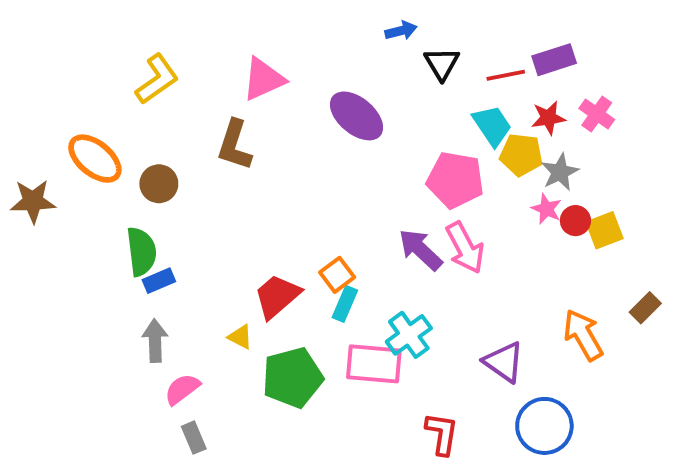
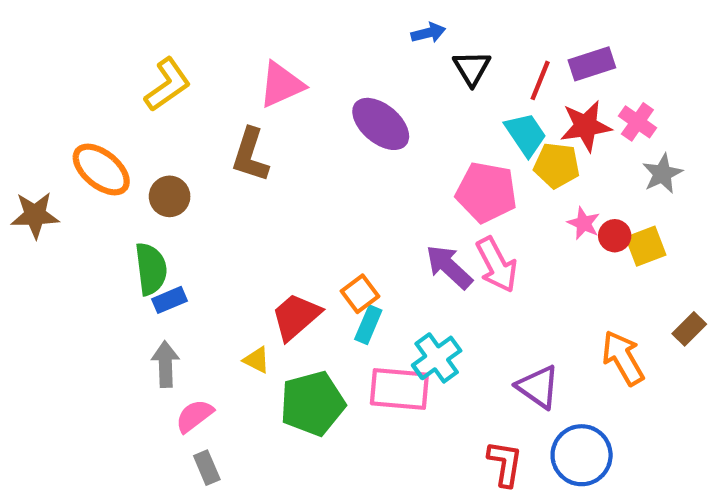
red line: (506, 75) -> (540, 80), turned -57
red star: (548, 118) -> (586, 126), size x1.4
gray star: (560, 172) -> (662, 174), moved
red L-shape: (442, 434) -> (505, 463), moved

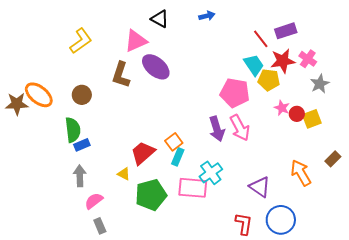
black triangle: (472, 68) -> (160, 19), moved, turned -30
red line: (540, 80) -> (261, 39), turned -60
purple ellipse: (381, 124) -> (156, 67), moved
orange ellipse: (101, 169) -> (39, 95), moved
purple arrow: (449, 267) -> (217, 129), turned -150

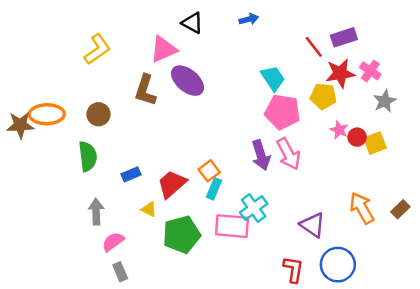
cyan trapezoid: (254, 65) -> (273, 78), moved
orange ellipse: (39, 95) -> (47, 114), turned -40
blue rectangle: (82, 145) -> (131, 174), moved
brown rectangle: (333, 159) -> (400, 209), moved

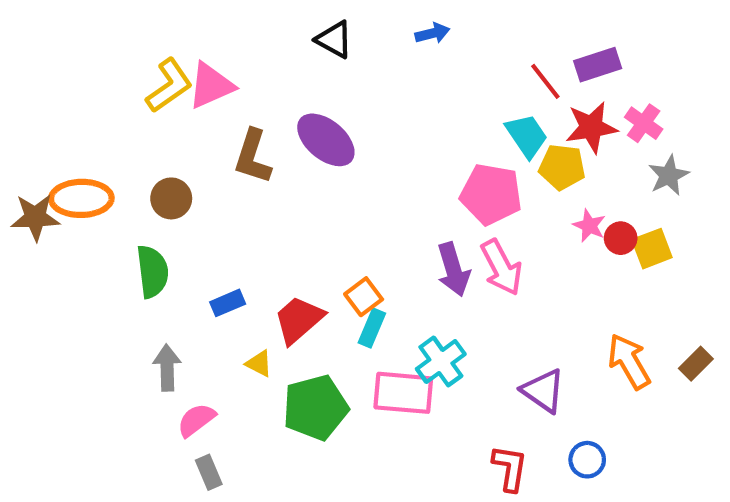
pink triangle: (163, 49) -> (211, 86), moved
cyan trapezoid: (273, 78) -> (527, 136), moved
blue circle: (338, 265) -> (587, 460), size x0.6

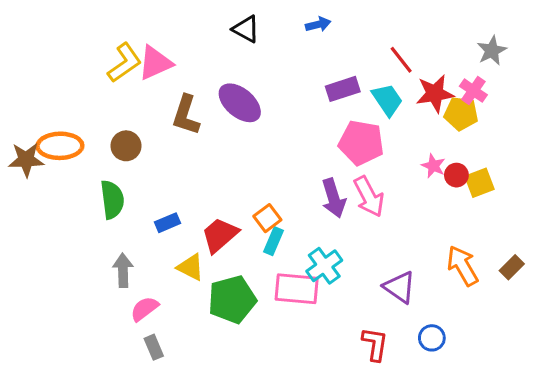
purple rectangle: (598, 65) -> (343, 89), moved
yellow pentagon: (562, 167) -> (461, 114), moved
gray star: (669, 175) -> (492, 51), moved
yellow triangle: (259, 364) -> (191, 267), size x1.4

